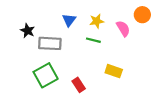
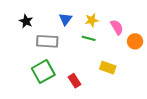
orange circle: (142, 15) -> (135, 41), moved
black star: (28, 31) -> (26, 21), moved

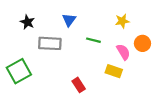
yellow star: (92, 20) -> (122, 21), moved
pink semicircle: (117, 27) -> (123, 52), moved
green square: (43, 72) -> (19, 71), moved

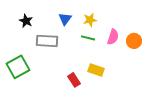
yellow star: (122, 21) -> (90, 20), moved
pink semicircle: (123, 52) -> (113, 37), moved, turned 49
yellow rectangle: (114, 71) -> (96, 70), moved

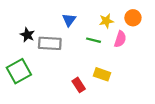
yellow star: (90, 20) -> (106, 21), moved
black star: (26, 21) -> (27, 35), moved
orange circle: (134, 41) -> (133, 18), moved

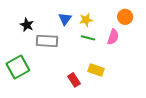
yellow star: (106, 21) -> (86, 20), moved
black star: (27, 35) -> (27, 25), moved

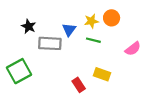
orange circle: (125, 17) -> (112, 18), moved
blue triangle: (65, 19) -> (69, 30), moved
pink semicircle: (113, 37) -> (133, 49), moved, turned 35

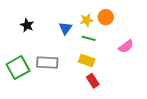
gray rectangle: (50, 43) -> (47, 63), moved
yellow rectangle: (102, 74) -> (87, 61), moved
red rectangle: (79, 85) -> (93, 81), moved

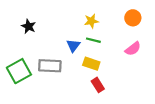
orange circle: (106, 17) -> (133, 18), moved
blue triangle: (65, 28) -> (73, 46), moved

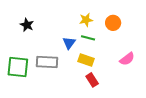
orange circle: (133, 18) -> (113, 23), moved
pink semicircle: (133, 49) -> (127, 59), moved
green square: (19, 71) -> (18, 67), turned 35

